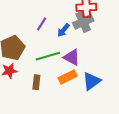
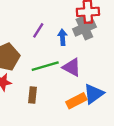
blue arrow: (63, 30) -> (62, 37), turned 136
orange rectangle: (68, 77) -> (76, 101), moved

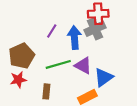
blue arrow: (62, 37) -> (74, 37), size x1.5
blue triangle: (94, 94) -> (104, 77), moved

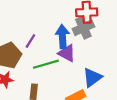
purple line: (52, 31) -> (30, 41), moved
purple triangle: (83, 66) -> (67, 53), moved

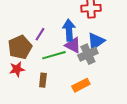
gray cross: (83, 28) -> (88, 54), moved
blue triangle: (92, 77) -> (96, 41), moved

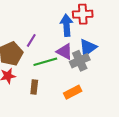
blue arrow: (69, 30) -> (67, 25), moved

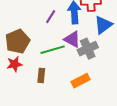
purple line: (31, 40) -> (51, 17), moved
blue triangle: (88, 48) -> (103, 25), moved

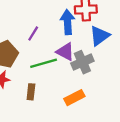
purple line: (51, 17) -> (33, 34), moved

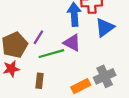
purple line: (33, 34) -> (38, 37), moved
gray cross: (82, 62) -> (105, 76), moved

